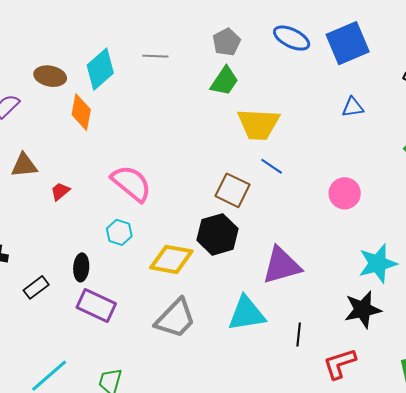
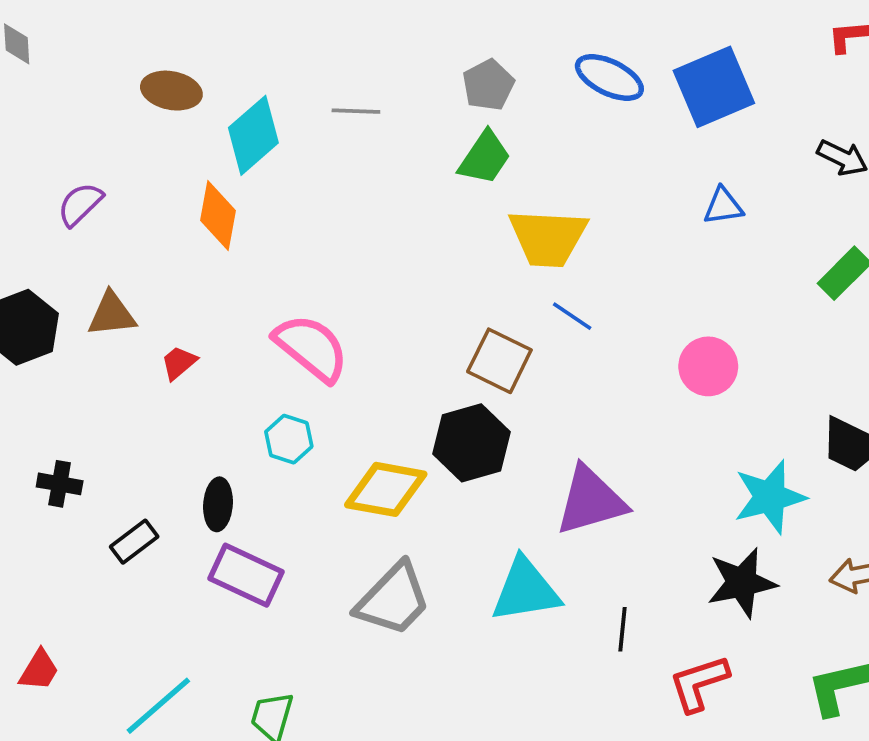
brown ellipse: (50, 76) -> (171, 91), moved

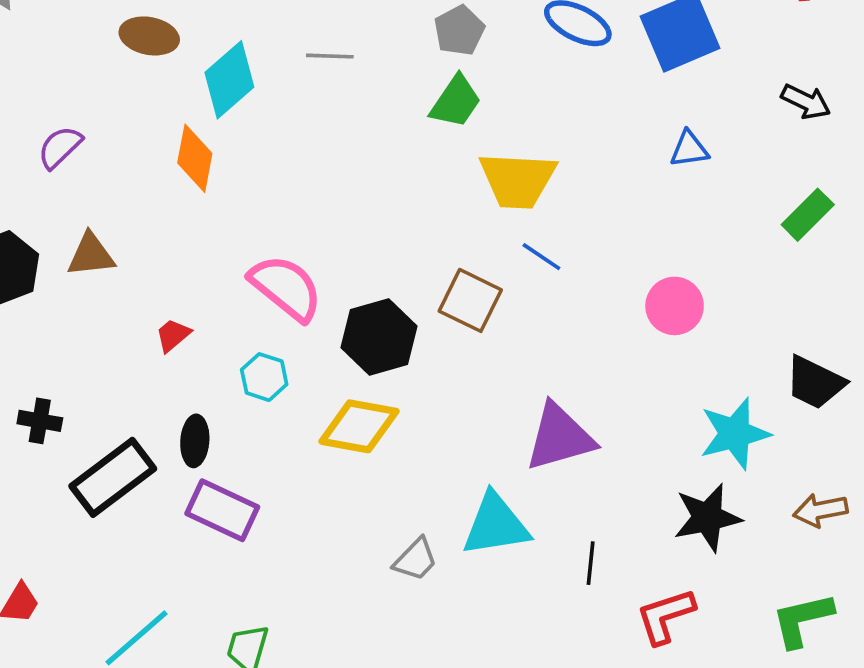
red trapezoid: (179, 363) -> (173, 335), moved
black hexagon: (472, 443) -> (379, 337), moved
black rectangle: (134, 542) -> (113, 477), size x1.8
gray trapezoid: (393, 599) -> (416, 559), moved, size x0.6

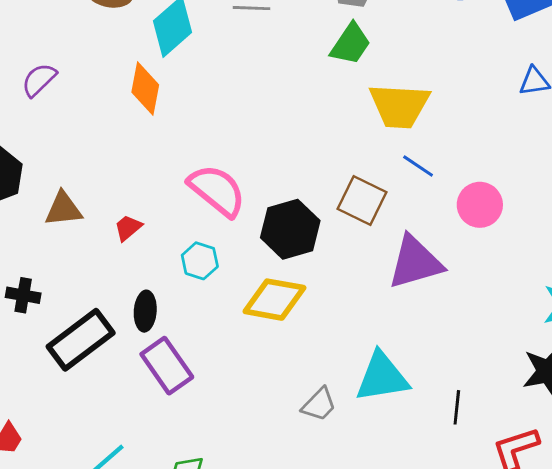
brown triangle: (91, 255) -> (63, 209), moved
pink circle: (675, 306) -> (480, 205), moved
purple triangle: (560, 437) -> (415, 262), moved
purple rectangle: (222, 510) -> (167, 366), turned 30

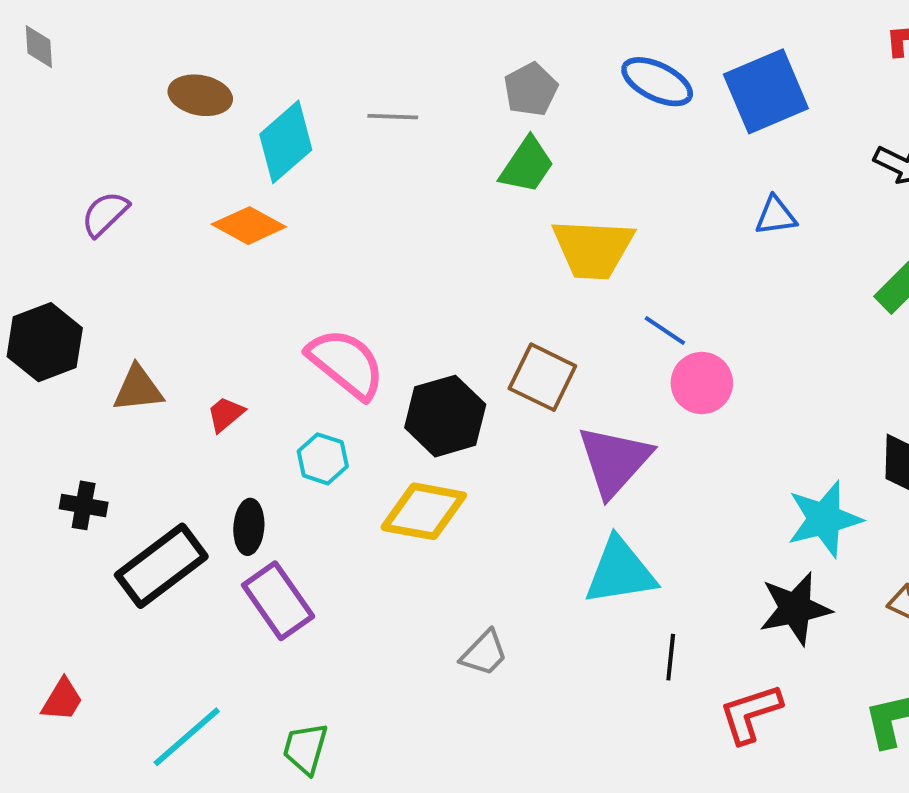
orange diamond: (145, 88) -> (249, 226), turned -72
blue line: (418, 166) -> (665, 330), moved
purple triangle: (415, 262) -> (614, 461), turned -32
cyan triangle: (382, 377) -> (620, 572), moved

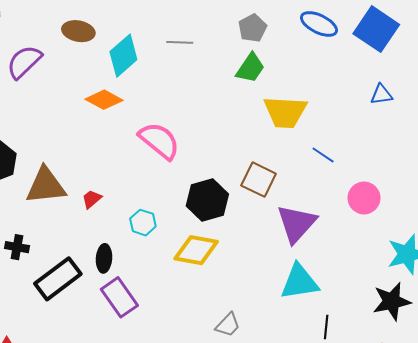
blue square: (766, 91) -> (376, 29), turned -33
purple semicircle: (105, 214) -> (24, 62), moved, size x1.4
pink semicircle: (346, 364) -> (159, 141), moved
pink circle: (702, 383) -> (364, 198), moved
brown triangle: (138, 389) -> (46, 186), size x1.5

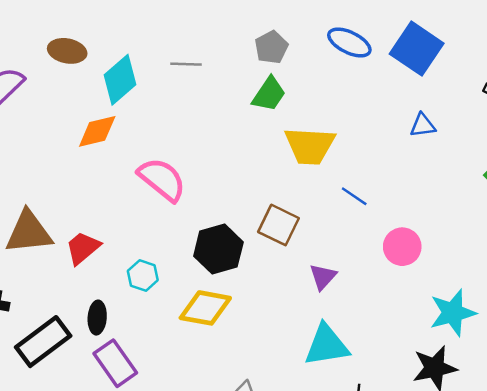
orange diamond: (104, 100) -> (97, 131), turned -42
red trapezoid: (92, 199) -> (83, 248), size x1.5
purple triangle: (296, 224) -> (323, 277), size x0.6

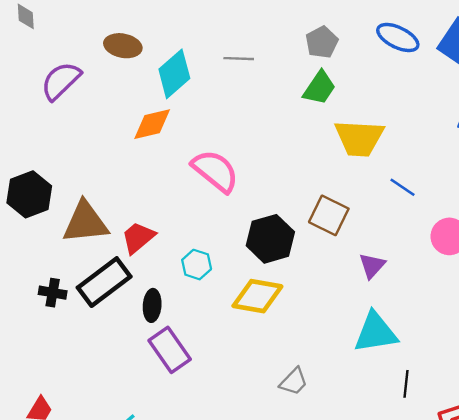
black rectangle: (43, 342) -> (104, 282), moved

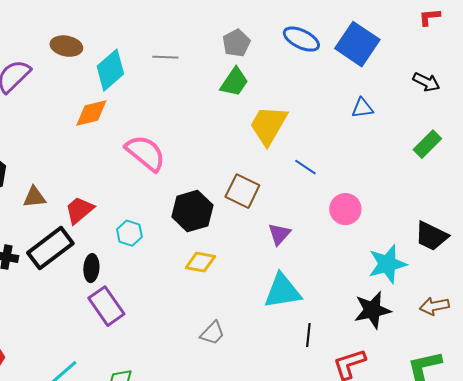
yellow trapezoid: (359, 138) -> (268, 125), turned 117
brown triangle: (85, 222) -> (34, 197), size x0.6
yellow diamond: (257, 296) -> (200, 262), moved, size x0.7

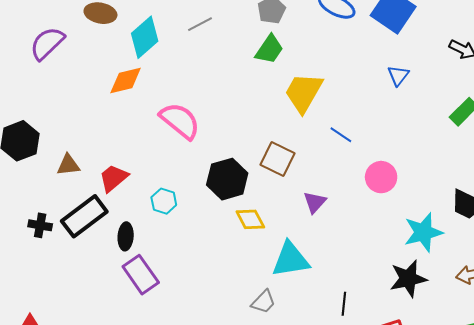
gray line: (165, 57) -> (200, 24), turned -30
blue triangle: (362, 108) -> (398, 75), turned -45
yellow diamond: (200, 262) -> (250, 219), moved, turned 52
cyan triangle: (282, 291) -> (291, 260), moved
gray trapezoid: (212, 333) -> (263, 302), moved

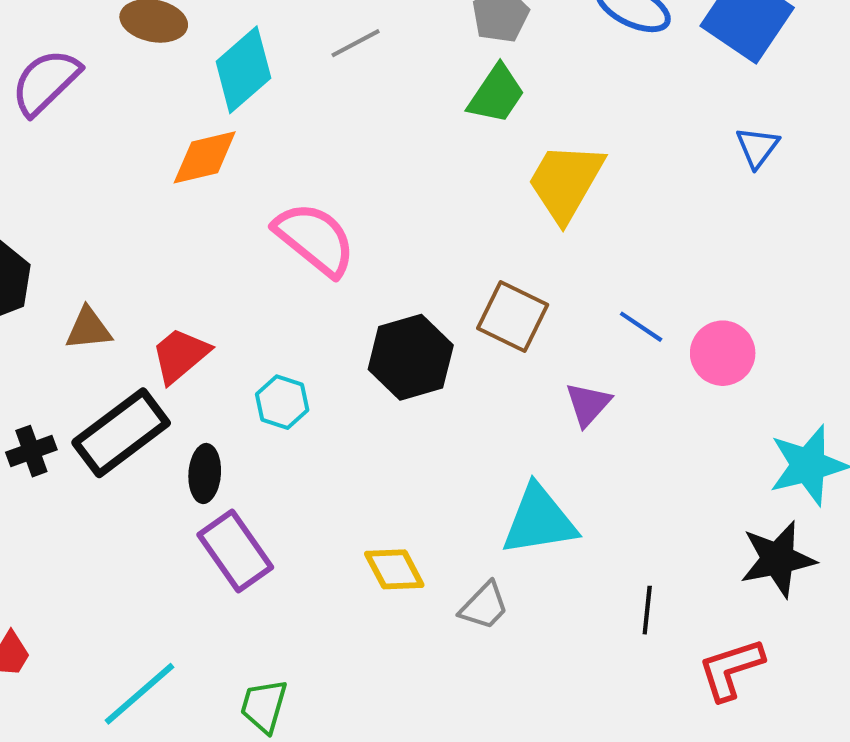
blue line: (341, 135) -> (641, 327), moved
yellow diamond: (250, 219) -> (394, 569), moved
black cross: (40, 225) -> (31, 451), turned -30

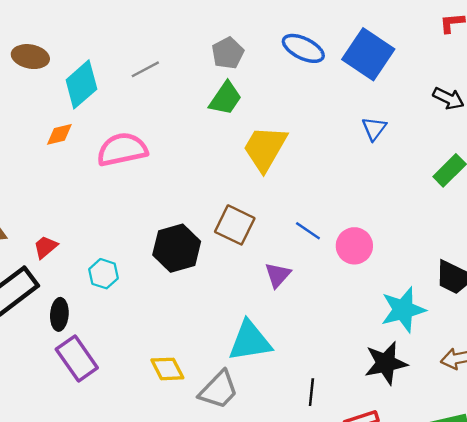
orange diamond: (205, 157) -> (59, 134), size x0.7
pink semicircle: (315, 239) -> (122, 149), moved, turned -51
red trapezoid: (180, 355) -> (45, 247), size x0.7
gray trapezoid: (484, 606) -> (218, 390), size x1.4

